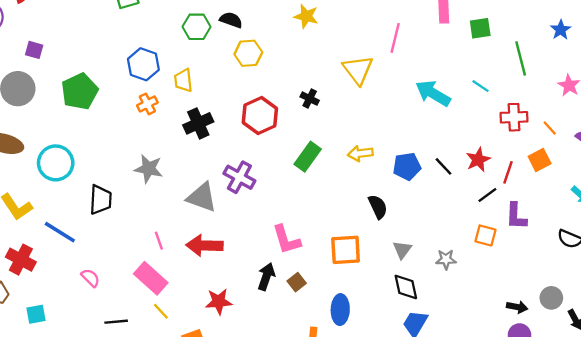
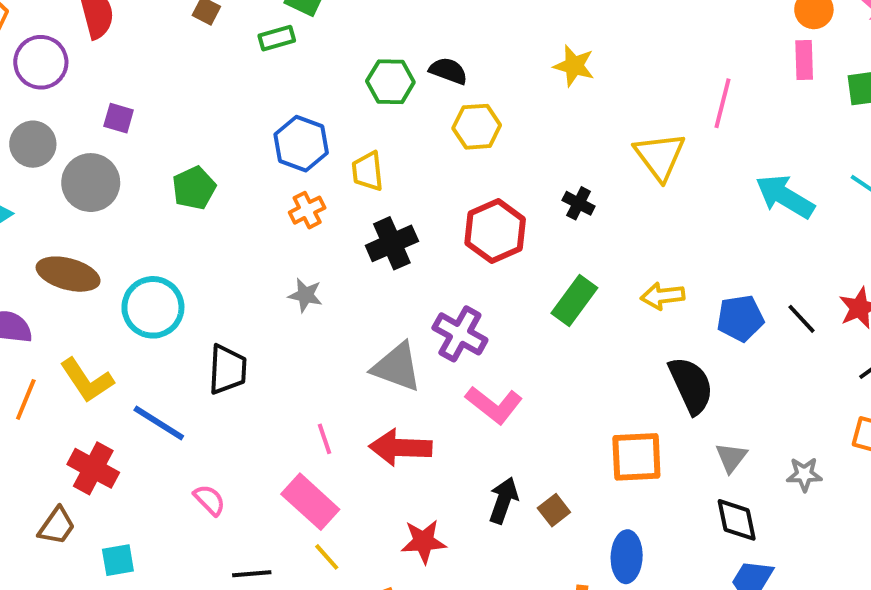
green pentagon: (80, 91) -> (194, 188), size x0.7
gray star: (149, 169) -> (305, 295), moved, size x0.7
black semicircle: (378, 207) -> (691, 385), size x1.4
pink L-shape: (286, 240) -> (494, 405), moved, turned -36

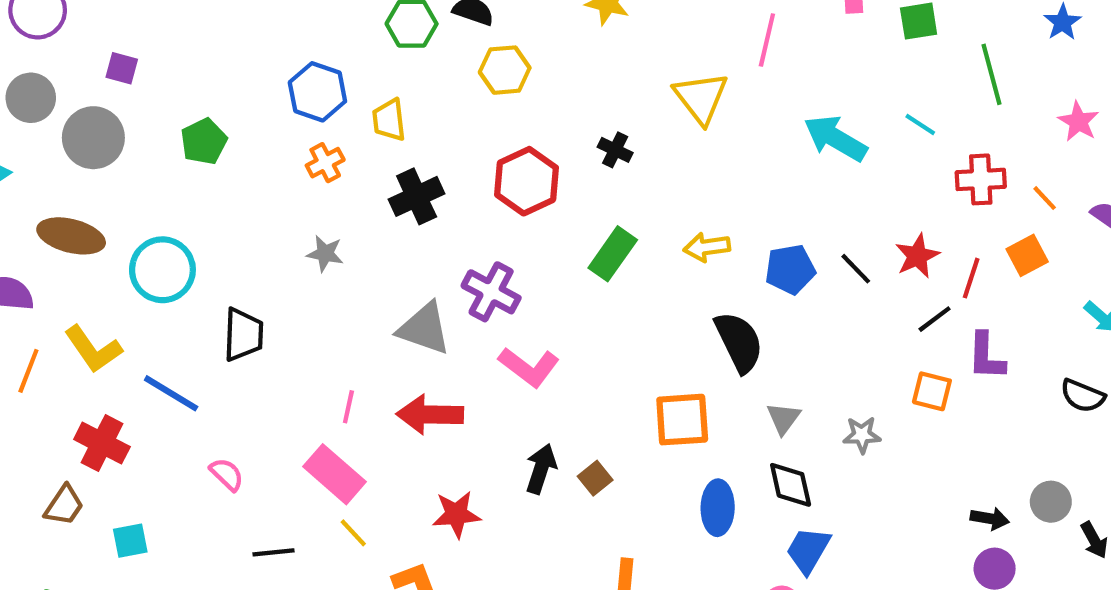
pink line: (324, 439) -> (348, 407), turned 32
blue ellipse: (627, 557) -> (718, 508), moved

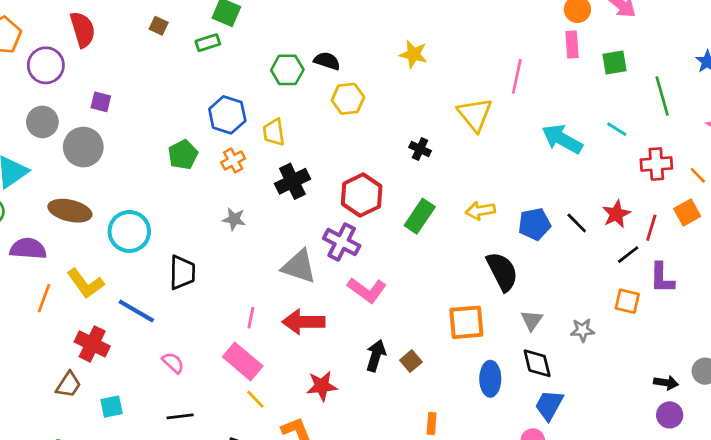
green pentagon: (204, 141) -> (183, 155), moved
red hexagon: (526, 181) -> (362, 195), moved
black line: (274, 552) -> (180, 416), moved

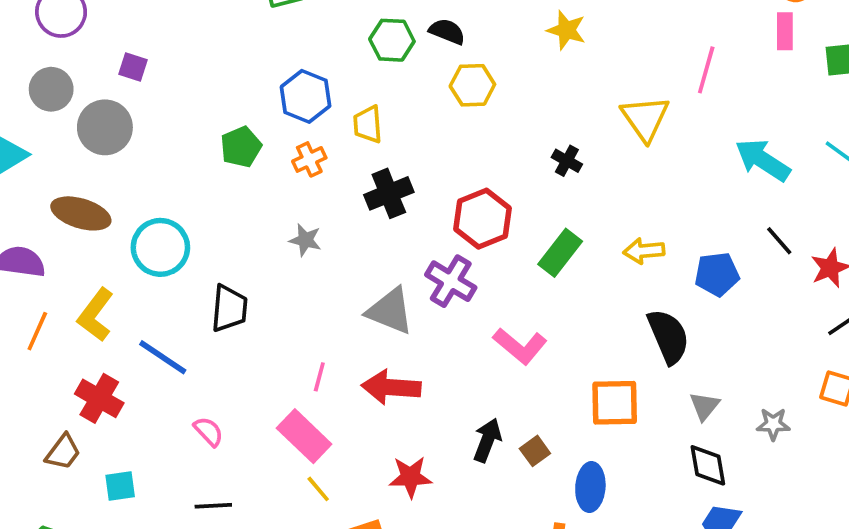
black line: (577, 223) -> (779, 241), moved
yellow L-shape: (85, 283) -> (96, 315), turned 69
pink L-shape: (367, 290) -> (520, 346), moved
blue ellipse: (490, 379) -> (590, 487), moved

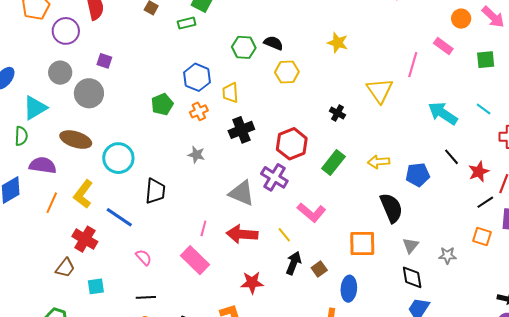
pink rectangle: (785, 31) -> (443, 46), moved, turned -54
yellow line: (318, 489) -> (284, 235), moved

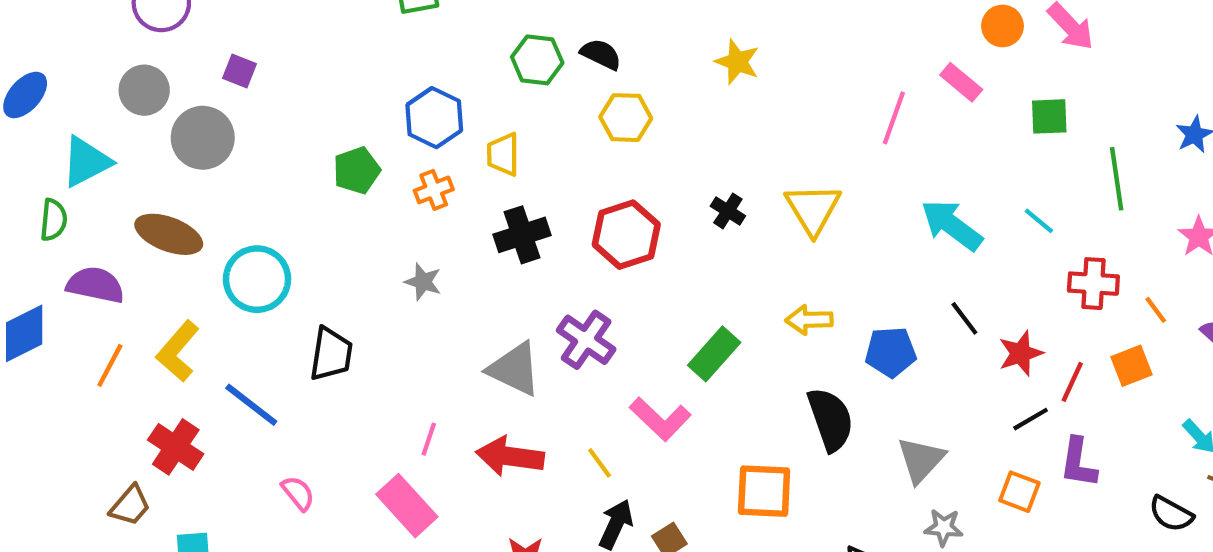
yellow triangle: (380, 90) -> (813, 209), moved
red hexagon: (292, 144) -> (626, 235), moved
green rectangle: (333, 162) -> (714, 354), moved
gray triangle: (411, 245) -> (921, 460), moved, size x1.4

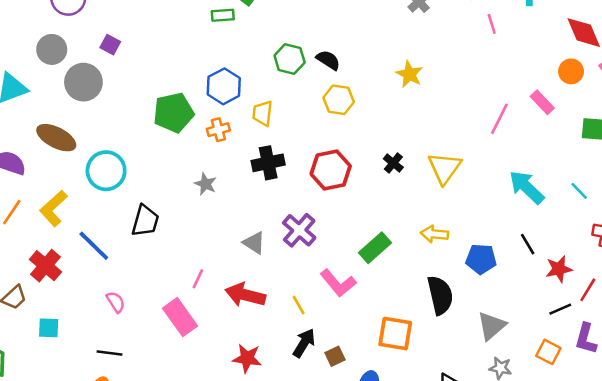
green pentagon: (357, 170) -> (174, 113), size x1.4
gray triangle: (514, 369) -> (254, 243), size x0.7

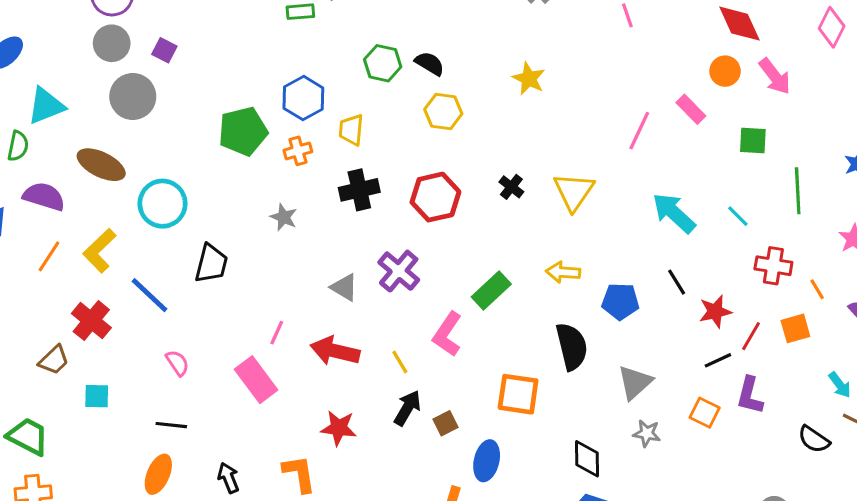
gray circle: (52, 49) -> (112, 43), moved
pink L-shape: (338, 283) -> (447, 334), turned 75

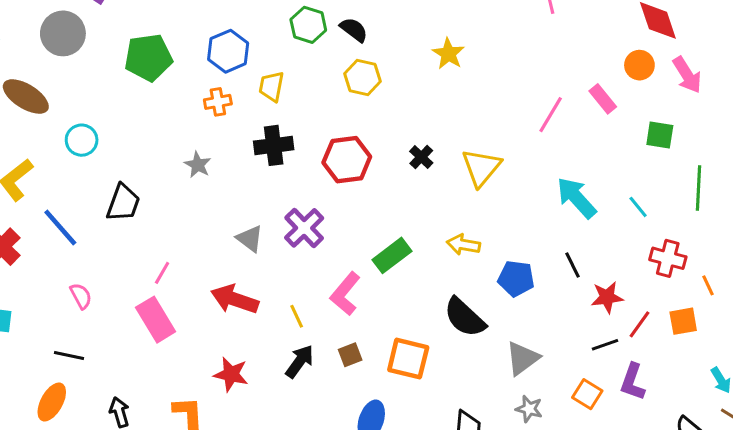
green pentagon: (243, 131) -> (148, 57), moved
cyan circle: (163, 204) -> (82, 140), size x0.7
pink line: (277, 333) -> (162, 273), moved
black semicircle: (572, 346) -> (465, 317), turned 141
brown square: (445, 423) -> (350, 355), moved

